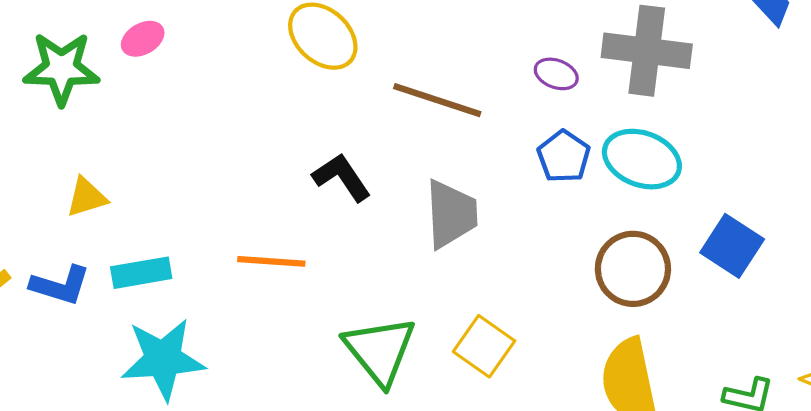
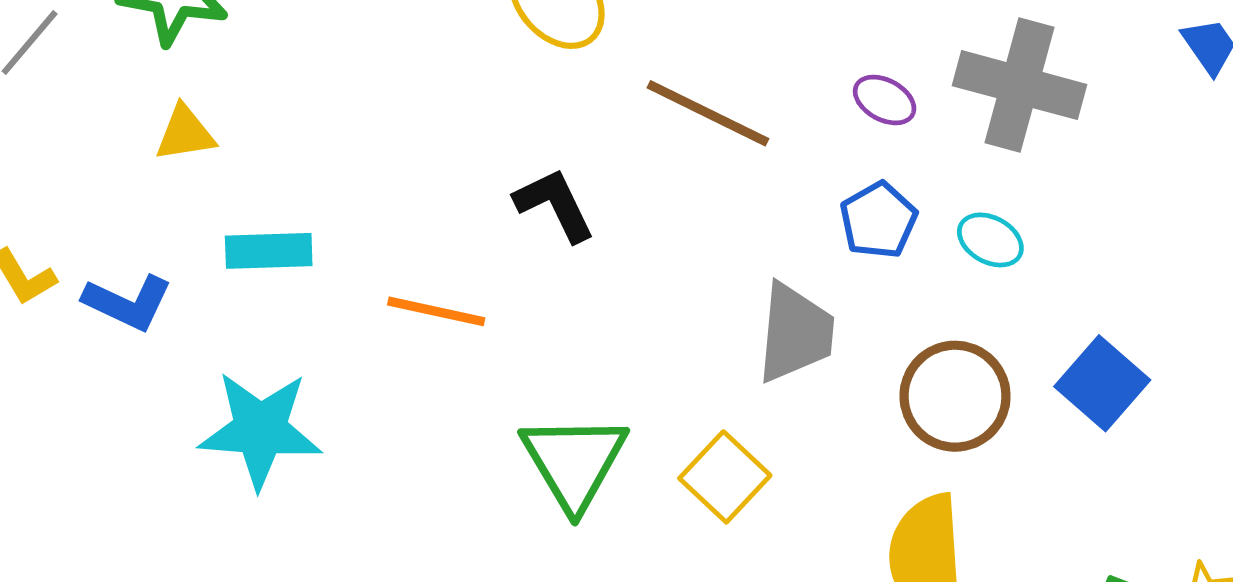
cyan ellipse: (642, 159) -> (990, 240), size x0.6
yellow triangle: (86, 197) -> (185, 133), moved
gray trapezoid: (451, 214) -> (795, 333), moved
cyan rectangle: (141, 273) -> (269, 251), moved

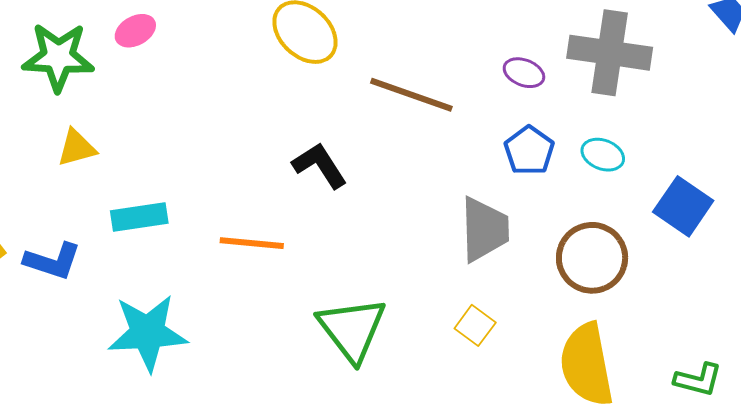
blue square: (1102, 383) -> (683, 206), moved
yellow square: (725, 477) -> (475, 325), moved, size x0.7

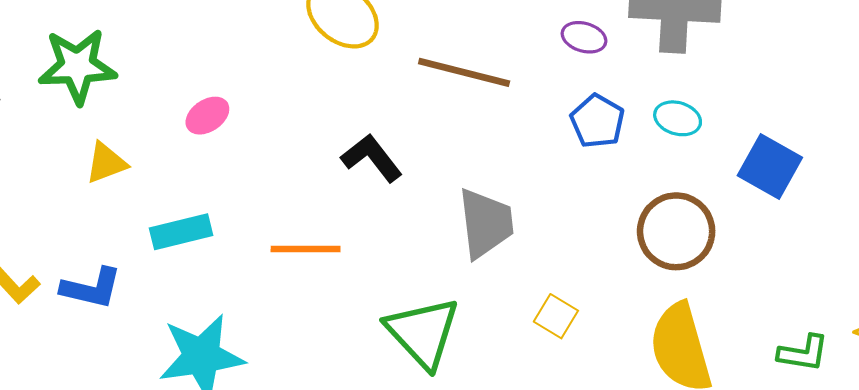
pink ellipse: (135, 31) -> (207, 116), moved
gray trapezoid: (484, 229) -> (486, 223), moved

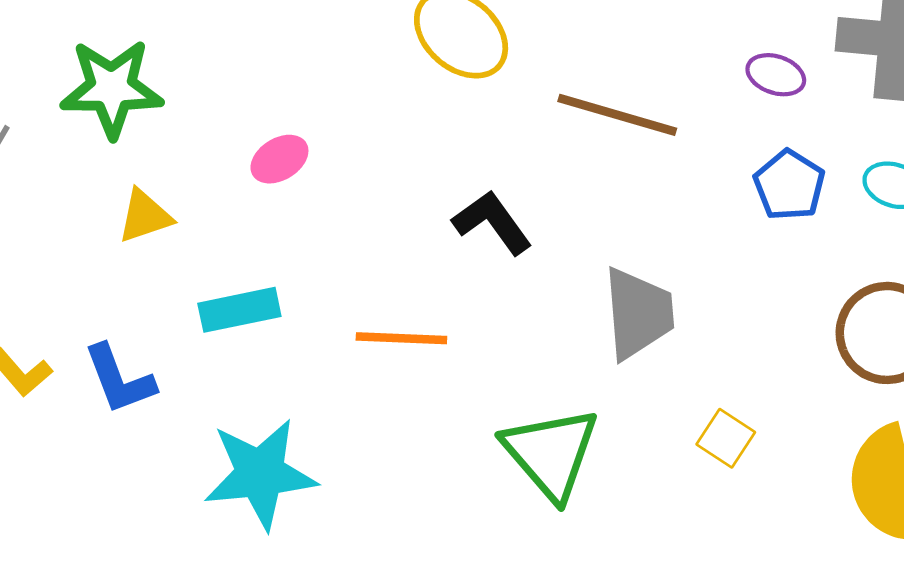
blue L-shape: (91, 288) -> (119, 379), turned 54

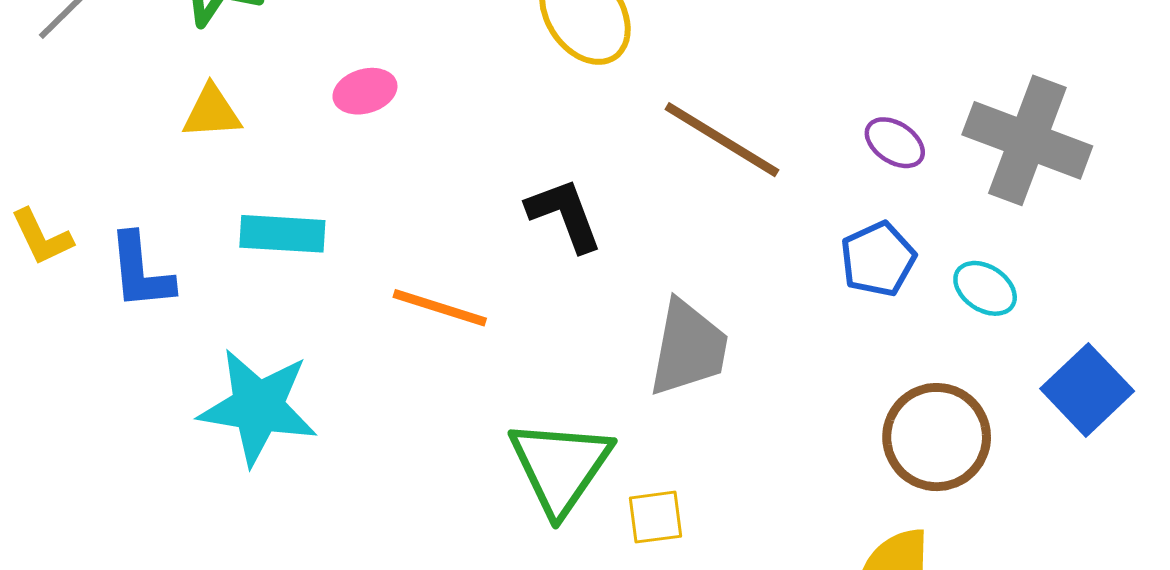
yellow square: (726, 438) -> (655, 517), moved, turned 34

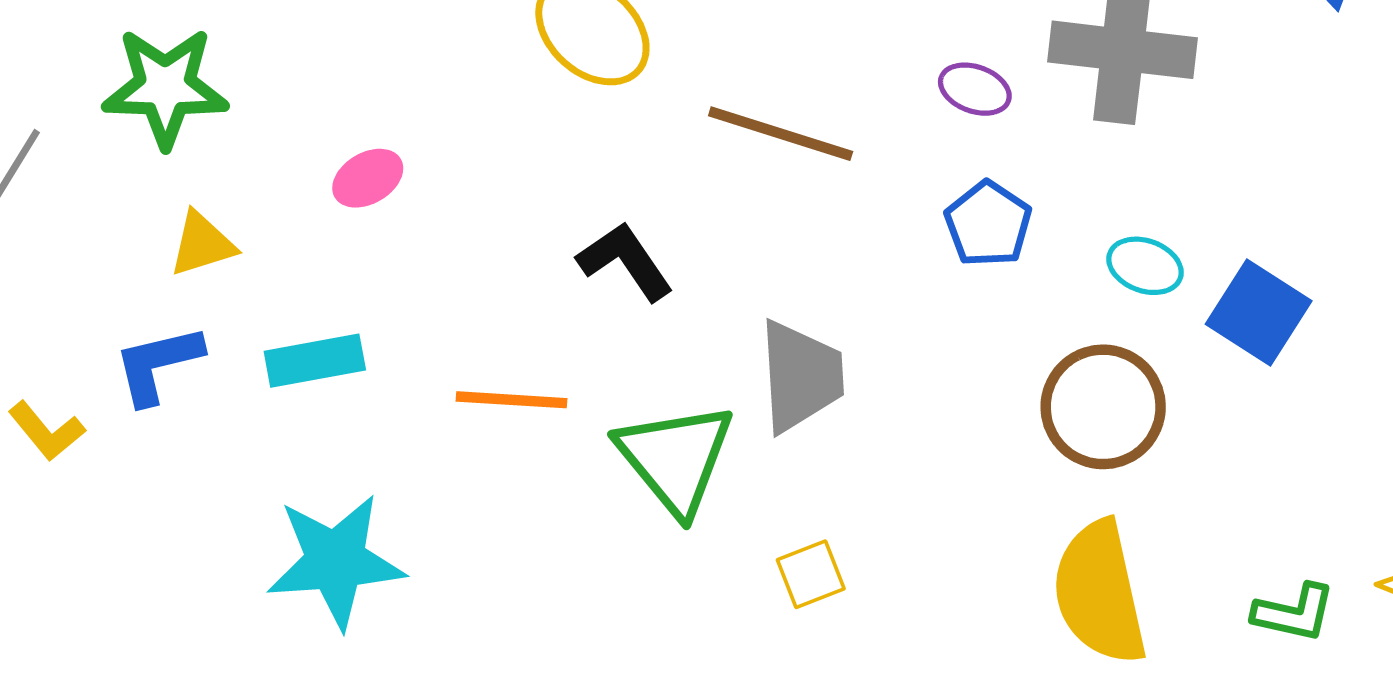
blue L-shape: (141, 271) -> (158, 364), moved, turned 96
cyan ellipse: (985, 288) -> (1145, 266), moved
green triangle: (560, 467) -> (675, 458), moved

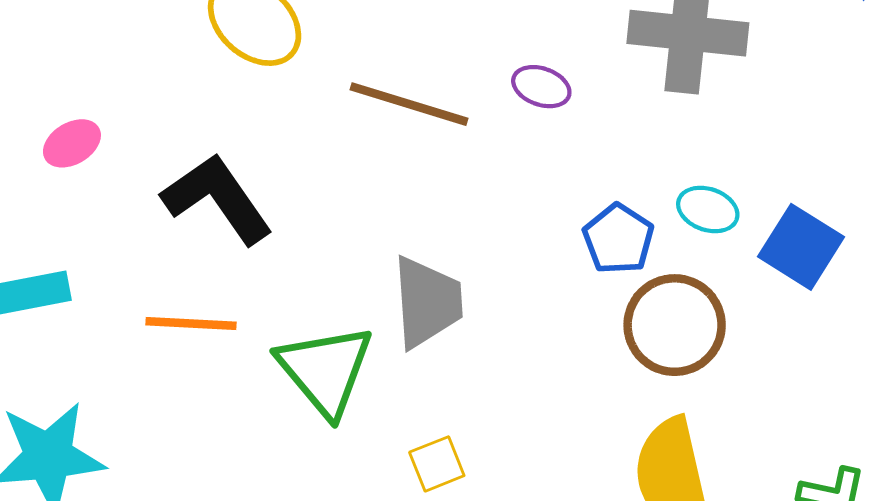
purple ellipse: (975, 89) -> (541, 87), moved
blue pentagon: (988, 224) -> (618, 239), moved
black L-shape: (625, 261) -> (217, 199), moved, size x1.4

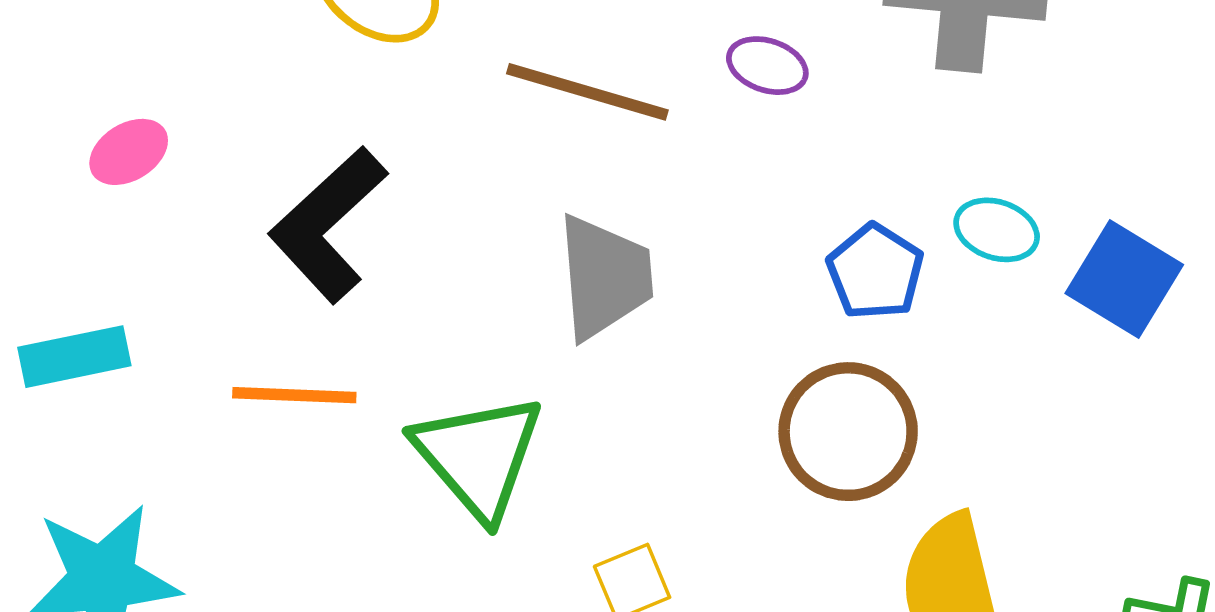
black L-shape: (217, 199) -> (328, 225), turned -97
gray trapezoid: (427, 302) -> (605, 277), moved
brown circle: (675, 325) -> (848, 432), moved

